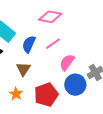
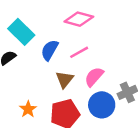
brown triangle: (23, 69) -> (65, 79), moved

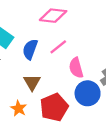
pink semicircle: (94, 77) -> (76, 68), turned -48
brown triangle: (65, 79) -> (32, 82), moved

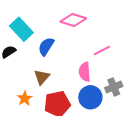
pink line: (58, 47) -> (102, 51), moved

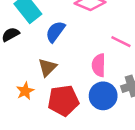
pink line: (102, 51) -> (121, 42), turned 49

